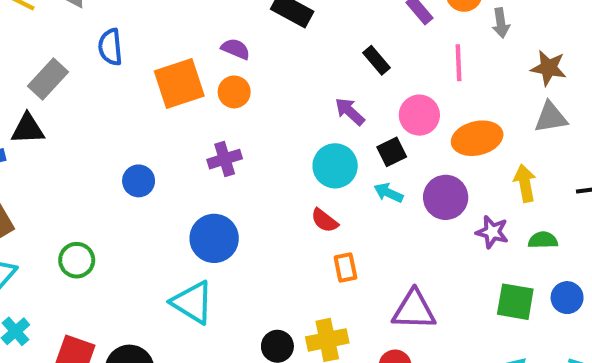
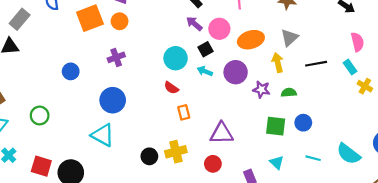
purple arrow: (350, 112) -> (194, 24), moved
gray triangle: (551, 117) -> (289, 38), moved, turned -30

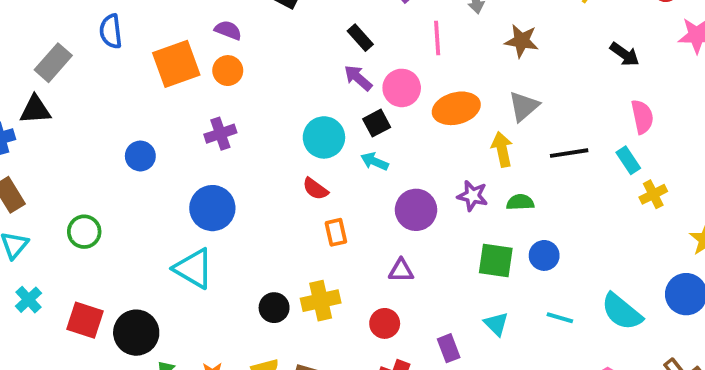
purple circle: (236, 72) -> (416, 210), moved
yellow cross: (365, 86) -> (653, 194), turned 32
purple triangle: (222, 133) -> (401, 271), size x0.6

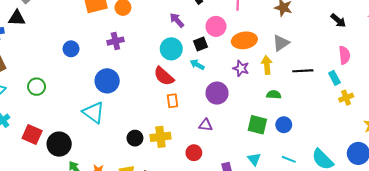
purple arrow: (358, 78) -> (177, 20), moved
red semicircle: (315, 189) -> (164, 76), size x1.5
purple star: (473, 196) -> (241, 68), moved

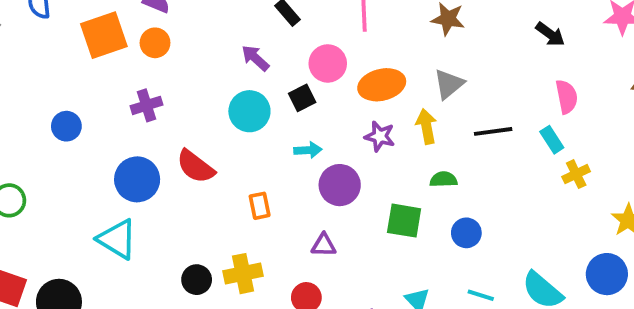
cyan arrow: (197, 65) -> (308, 150), moved, turned 152
red semicircle: (164, 76) -> (196, 167), moved
green square: (257, 125) -> (404, 221), moved

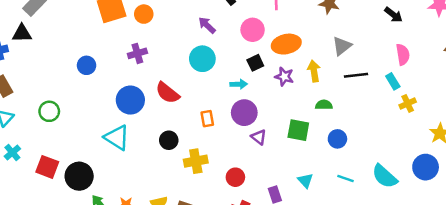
gray triangle: (449, 84) -> (342, 46), moved
black square: (302, 98) -> (255, 63), moved
purple circle: (340, 185) -> (244, 113), moved
purple triangle: (324, 245) -> (259, 137), moved, turned 35
black circle: (197, 280) -> (169, 140), moved

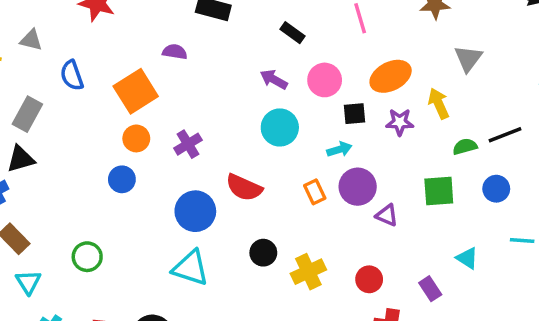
orange circle: (144, 14) -> (136, 138), moved
pink circle: (253, 30) -> (325, 80), moved
black square: (255, 63) -> (355, 114), turned 35
black line: (356, 75) -> (505, 135), moved
orange rectangle: (207, 119) -> (315, 192), moved

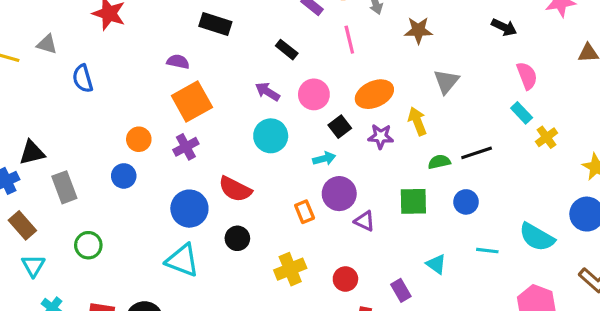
orange square: (136, 91) -> (192, 102), moved
gray rectangle: (27, 114) -> (64, 187), moved, turned -52
black square: (355, 114) -> (340, 127), turned -35
orange rectangle: (315, 192) -> (305, 212), moved
black circle: (263, 253) -> (237, 238), moved

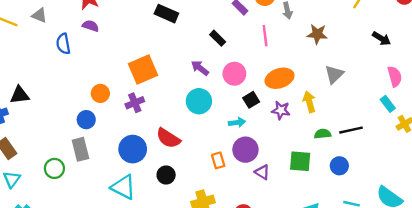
purple semicircle: (178, 62) -> (90, 26), moved
gray rectangle: (64, 187) -> (80, 149), moved

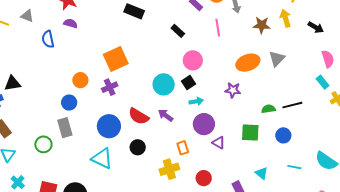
purple arrow: (200, 68) -> (166, 115), moved
orange ellipse: (280, 78) -> (248, 63), moved
black square: (251, 100) -> (189, 83), moved
yellow arrow: (309, 102) -> (285, 18), moved
orange rectangle: (218, 160) -> (183, 148), moved

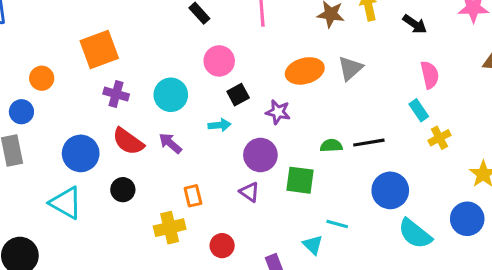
black square: (189, 83) -> (238, 95), moved
purple cross: (110, 87) -> (116, 94), moved, turned 35
purple circle: (204, 124) -> (260, 155), moved
blue circle: (283, 135) -> (390, 190), moved, size x1.5
cyan line: (294, 167) -> (337, 224), moved

